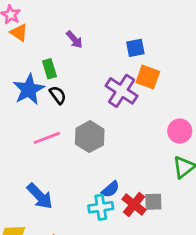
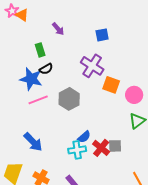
orange triangle: (19, 33) -> (22, 15), moved
orange square: (148, 77) -> (111, 85), moved
blue star: (29, 89) -> (31, 79), moved, turned -30
black semicircle: (58, 95) -> (46, 69), turned 96

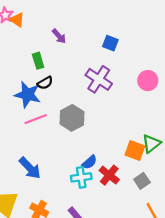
blue square: (102, 35) -> (110, 43), turned 32
orange square: (111, 85) -> (135, 151), moved
pink circle: (134, 95) -> (148, 81), moved
gray square: (115, 146) -> (142, 181), moved, turned -32

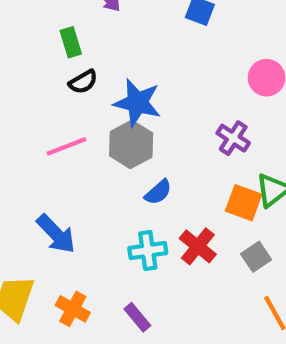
purple cross: (99, 79) -> (233, 138), moved, size x0.7
blue star: (28, 95) -> (137, 103), moved
blue semicircle: (89, 162) -> (158, 192), moved

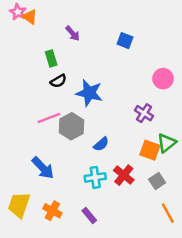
gray hexagon: (131, 144) -> (71, 126), moved

